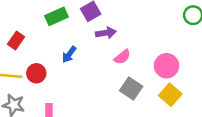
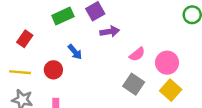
blue arrow: (69, 54) -> (75, 52), turned -77
pink semicircle: (122, 57) -> (137, 54), moved
red circle: (36, 73) -> (53, 70), moved

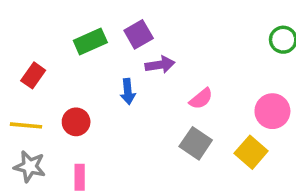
blue arrow: (75, 52) -> (128, 92), moved, turned 35
pink circle: (167, 63) -> (272, 111), moved

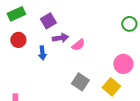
green rectangle: (90, 42) -> (16, 14), moved
pink semicircle: (201, 99) -> (78, 45), moved
red circle: (76, 122) -> (18, 40), moved

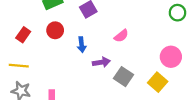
purple arrow: (60, 38) -> (101, 62), moved

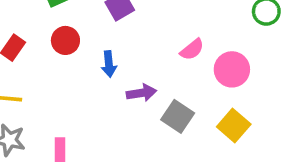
pink semicircle: (121, 36) -> (192, 50), moved
pink circle: (171, 57) -> (232, 69), moved

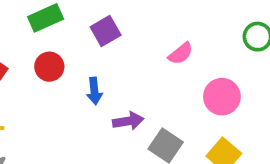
pink semicircle: (192, 50) -> (181, 54), moved

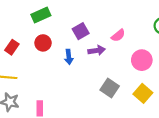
purple square: (106, 31) -> (81, 31), moved
purple arrow: (128, 121) -> (97, 50), moved

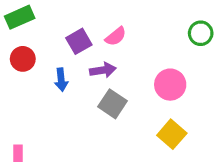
pink semicircle: (118, 35) -> (116, 36), moved
gray square: (110, 88) -> (113, 104), moved

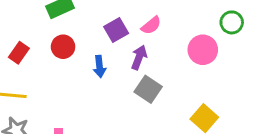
purple arrow: (103, 70) -> (139, 57), turned -60
pink circle: (170, 85) -> (203, 50), moved

